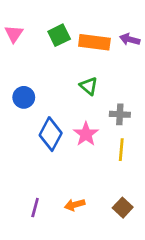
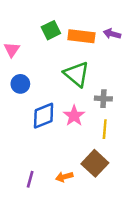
pink triangle: (14, 34) -> (12, 50), moved
green triangle: (89, 86) -> (77, 74), size x1.6
blue diamond: (51, 134) -> (44, 116), turned 40
brown square: (123, 208) -> (95, 163), moved, size x1.5

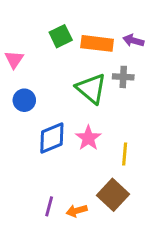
gray cross: (103, 99) -> (123, 77), moved
purple line: (30, 179) -> (49, 206), moved

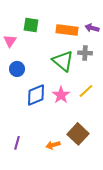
green square: (61, 36) -> (31, 25), moved, turned 35
yellow line: (125, 154) -> (86, 91), moved, turned 42
purple line: (49, 206) -> (17, 143), moved

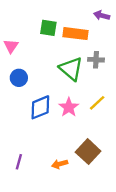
green square: (31, 25) -> (48, 28), moved
purple arrow: (92, 28) -> (102, 15), moved

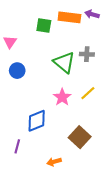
orange rectangle: (76, 34) -> (69, 17), moved
blue diamond: (40, 107) -> (37, 121), moved
orange arrow: (60, 164) -> (54, 162), moved

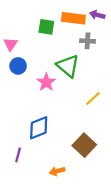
gray cross: (87, 54) -> (88, 41), moved
blue circle: (17, 71) -> (18, 66), moved
pink star: (62, 97) -> (46, 82), moved

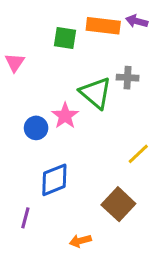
gray cross: (88, 41) -> (128, 78), moved
blue circle: (18, 66) -> (36, 128), moved
yellow line: (93, 98) -> (138, 154), moved

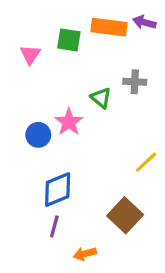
pink triangle: (15, 62) -> (30, 54), moved
green triangle: (96, 93) -> (101, 98), size x0.6
purple line: (25, 218) -> (54, 226), moved

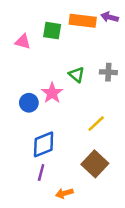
pink triangle: (30, 54) -> (23, 42), turned -49
gray cross: (135, 82) -> (108, 72), moved
yellow line: (146, 162) -> (96, 124), moved

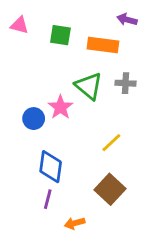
orange rectangle: (83, 21) -> (103, 45), moved
pink triangle: (23, 42) -> (19, 25), moved
green triangle: (77, 75) -> (89, 86), size x1.5
blue diamond: (44, 144) -> (51, 167), turned -60

